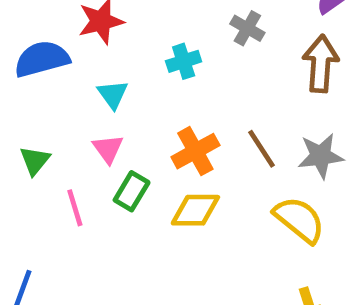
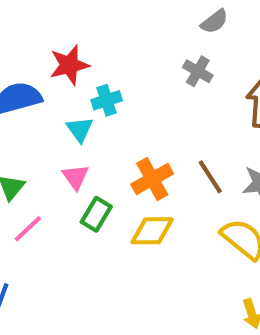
cyan cross: (184, 61) -> (107, 100), moved
pink line: (75, 208) -> (28, 229), moved, turned 64

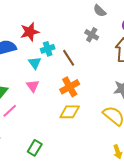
gray semicircle: (214, 21) -> (100, 11), turned 80
brown line: (210, 177) -> (69, 58), moved
green rectangle: (96, 214) -> (35, 148), moved

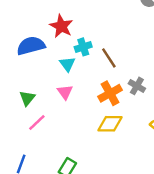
red star: (30, 32) -> (61, 26), turned -30
gray cross: (92, 35) -> (137, 86), moved

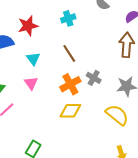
red star: (61, 26) -> (28, 26), turned 30
cyan cross: (83, 47) -> (68, 18), moved

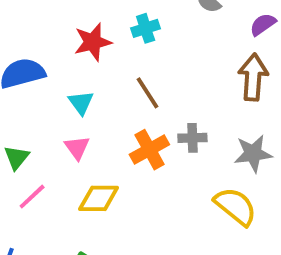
red star: (28, 26) -> (93, 42), moved
gray cross: (94, 78) -> (192, 138), turned -32
yellow diamond: (70, 111) -> (99, 198), moved

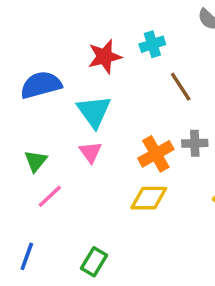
brown line: (147, 93) -> (181, 87), moved
cyan triangle: (81, 103) -> (94, 111), size x1.5
yellow diamond: (99, 198) -> (149, 198), moved

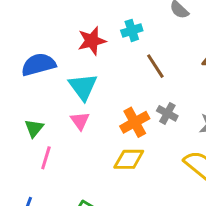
gray cross: (195, 143) -> (167, 113), turned 30
pink line: (50, 196) -> (46, 158), turned -30

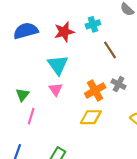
blue semicircle: (38, 65) -> (26, 31), moved

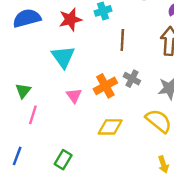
brown line: (110, 50) -> (122, 40), turned 36
pink triangle: (56, 89) -> (74, 96), moved
yellow diamond: (91, 117) -> (110, 127), moved

